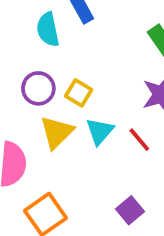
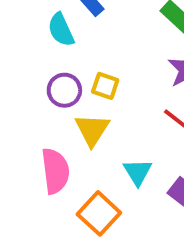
cyan triangle: (100, 131) -> (138, 172), moved

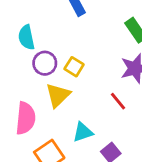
cyan semicircle: (61, 30) -> (26, 37), moved
cyan triangle: (138, 172) -> (83, 132), turned 30

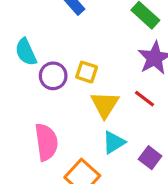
yellow triangle: (58, 95) -> (105, 104), moved

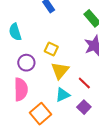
purple circle: (53, 76) -> (26, 63), moved
red line: (144, 99) -> (84, 83), moved

